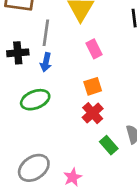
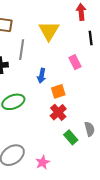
pink rectangle: (94, 49) -> (75, 62), moved
blue arrow: (46, 62) -> (42, 76), moved

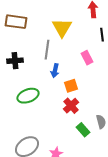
gray line: (22, 50) -> (47, 50), moved

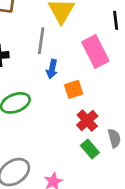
pink rectangle: (87, 58) -> (95, 51), size x1.6
red cross: (71, 106) -> (87, 121), moved

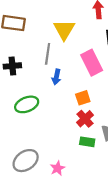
orange square: (74, 89) -> (83, 98), moved
green rectangle: (90, 149) -> (87, 142), turned -40

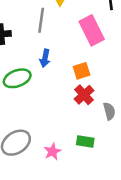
blue arrow: (56, 77) -> (45, 58), moved
green rectangle: (87, 142) -> (85, 141), moved

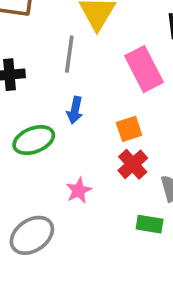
green rectangle: (85, 141) -> (150, 224), moved
pink star: (52, 152) -> (79, 190), moved

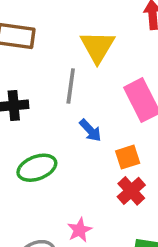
blue arrow: (75, 110) -> (90, 130), moved, turned -55
pink star: (79, 190) -> (80, 230), moved

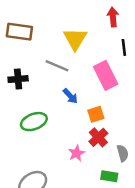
gray line: (71, 86) -> (57, 66), turned -75
pink star: (80, 230) -> (76, 153), moved

